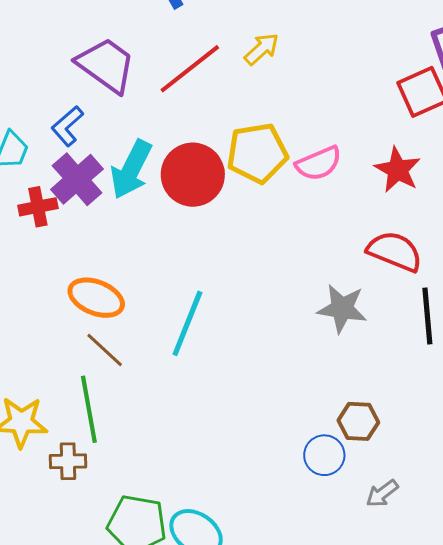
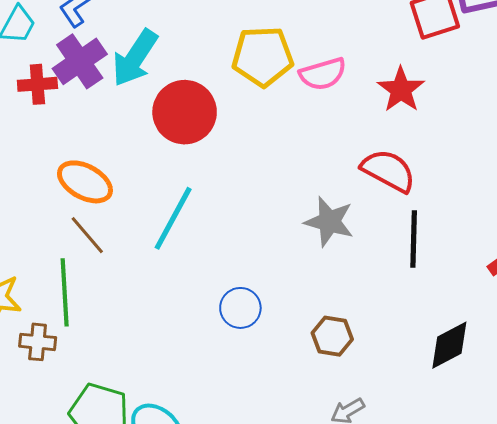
red circle: (193, 175) -> (185, 112), moved
blue circle: (324, 455) -> (240, 308), moved

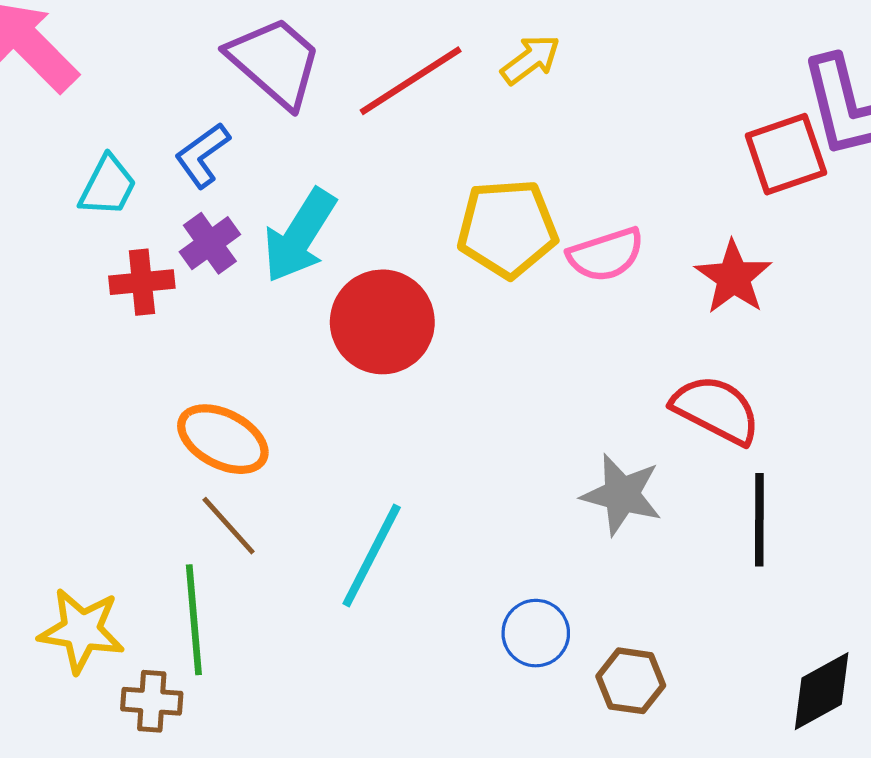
purple cross: (80, 61) -> (210, 243), size x0.7
cyan line: (173, 218) -> (372, 555), moved
blue circle: (240, 308) -> (536, 633), moved

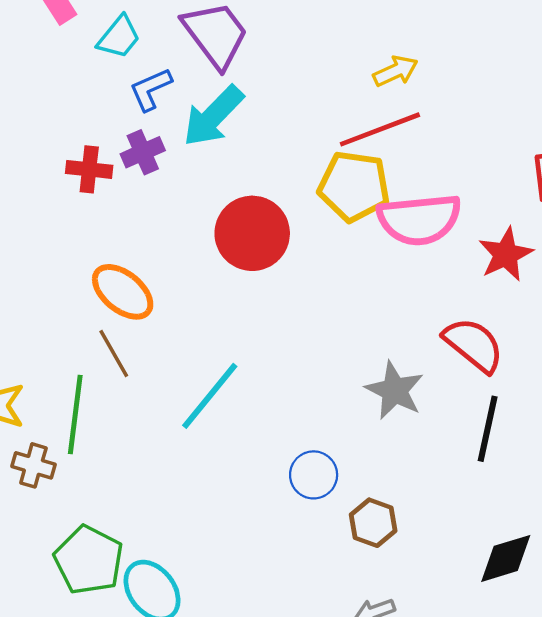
red line: (411, 81) -> (380, 129), moved
cyan trapezoid: (108, 186) -> (119, 37), moved
cyan arrow: (300, 236) -> (213, 116), moved
pink semicircle: (606, 255) -> (419, 219), size x1.5

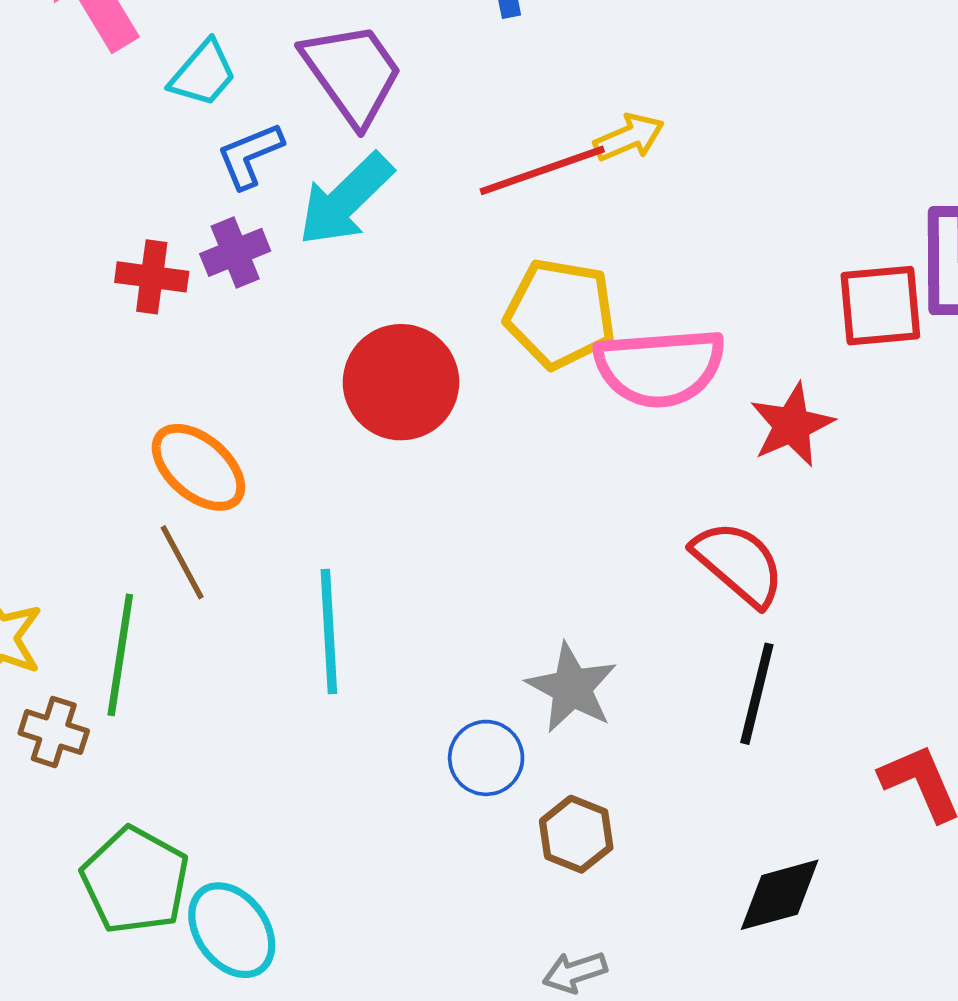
red line: (380, 129) -> (542, 170), moved
gray star: (395, 390) -> (572, 688), moved
cyan line: (210, 396) -> (329, 632), turned -44

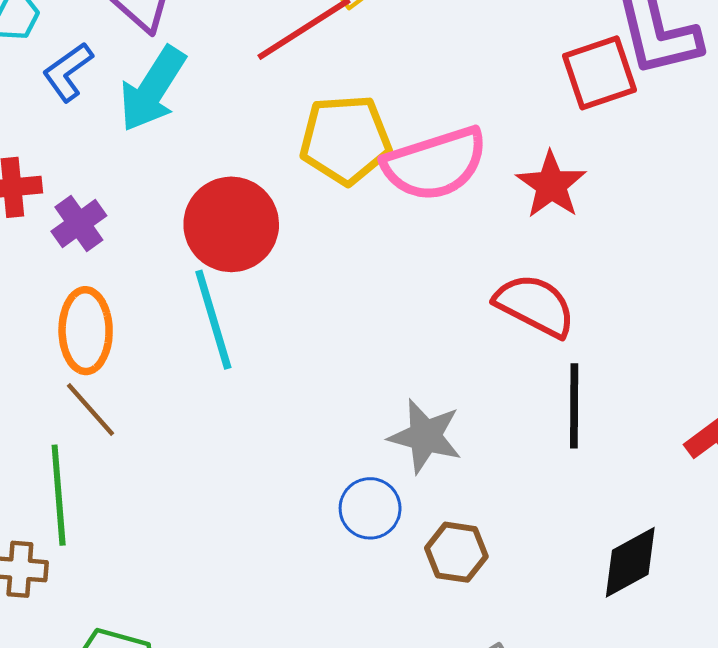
purple cross: (235, 252) -> (79, 224), moved
orange ellipse: (198, 467) -> (86, 331), turned 62
cyan line: (329, 632) -> (213, 320), moved

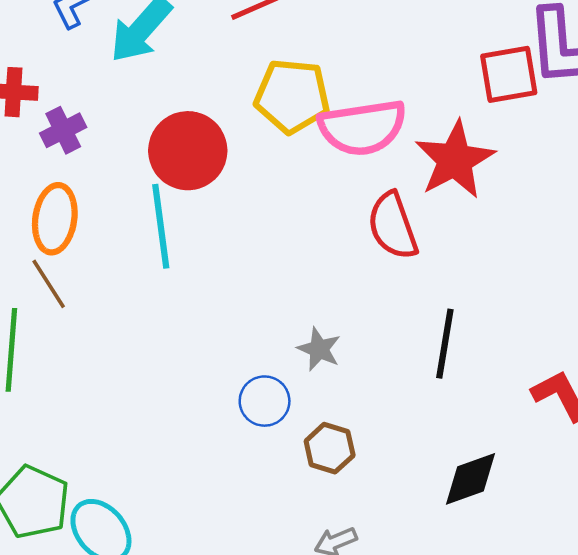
red star: (551, 185) -> (455, 160), size x1.4
red semicircle: (535, 305) -> (393, 226), moved, turned -146
gray star: (425, 436) -> (319, 349), size x0.7

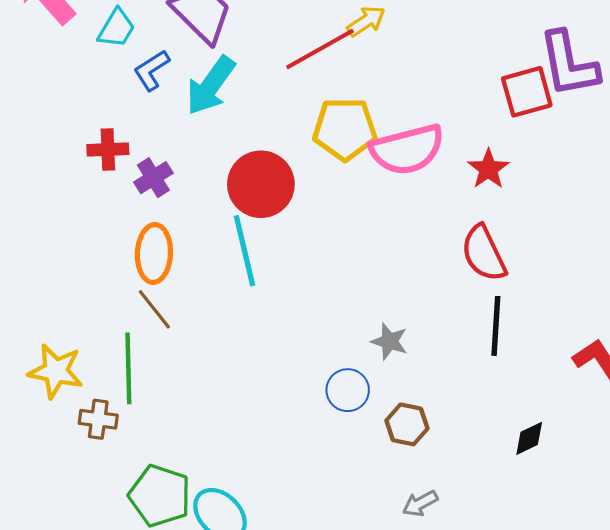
red star: (455, 160) -> (488, 169), size x0.6
red semicircle: (393, 226) -> (484, 253), moved
black diamond: (471, 479) -> (529, 438), size x0.7

